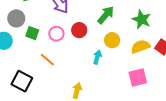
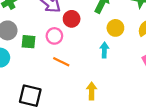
red circle: (79, 30) -> (72, 19), moved
orange line: (47, 60) -> (61, 62), moved

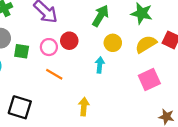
red circle: (72, 19) -> (69, 41), moved

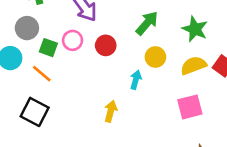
pink circle: (49, 47) -> (73, 40), moved
orange line: (54, 74) -> (42, 74), moved
yellow arrow: (84, 107) -> (111, 111), moved

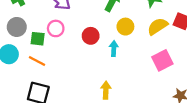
red circle: (106, 45) -> (91, 36), moved
yellow arrow: (111, 111) -> (106, 90), moved

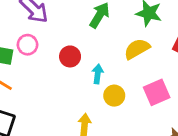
yellow semicircle: (158, 26) -> (137, 49), moved
yellow circle: (125, 27) -> (114, 96), moved

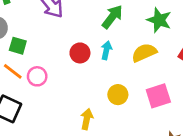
pink circle: (27, 45) -> (37, 76), moved
cyan arrow: (98, 74) -> (106, 50), moved

